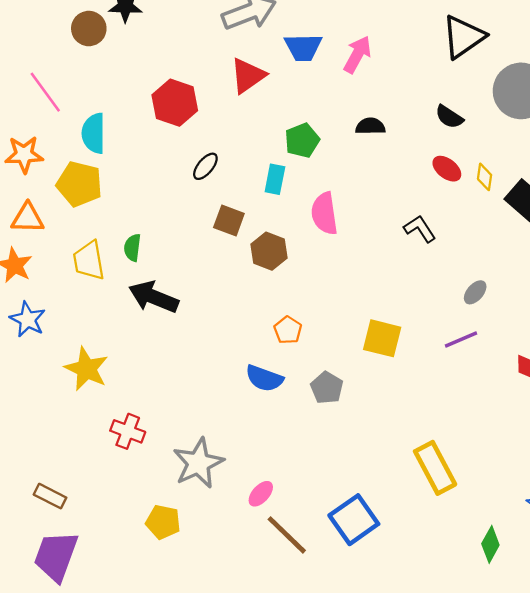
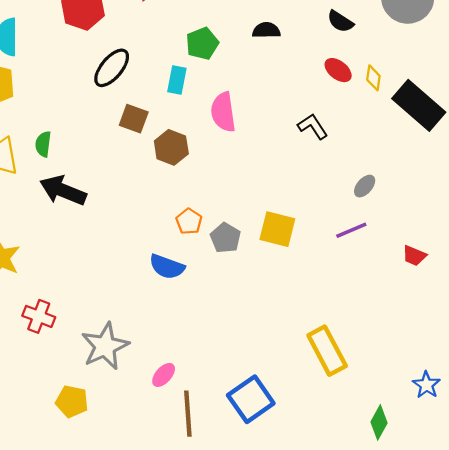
black ellipse: (205, 166) -> (112, 68), size x1.5
gray pentagon: (327, 388) -> (225, 238), moved
brown line: (287, 535) -> (188, 414), turned 42

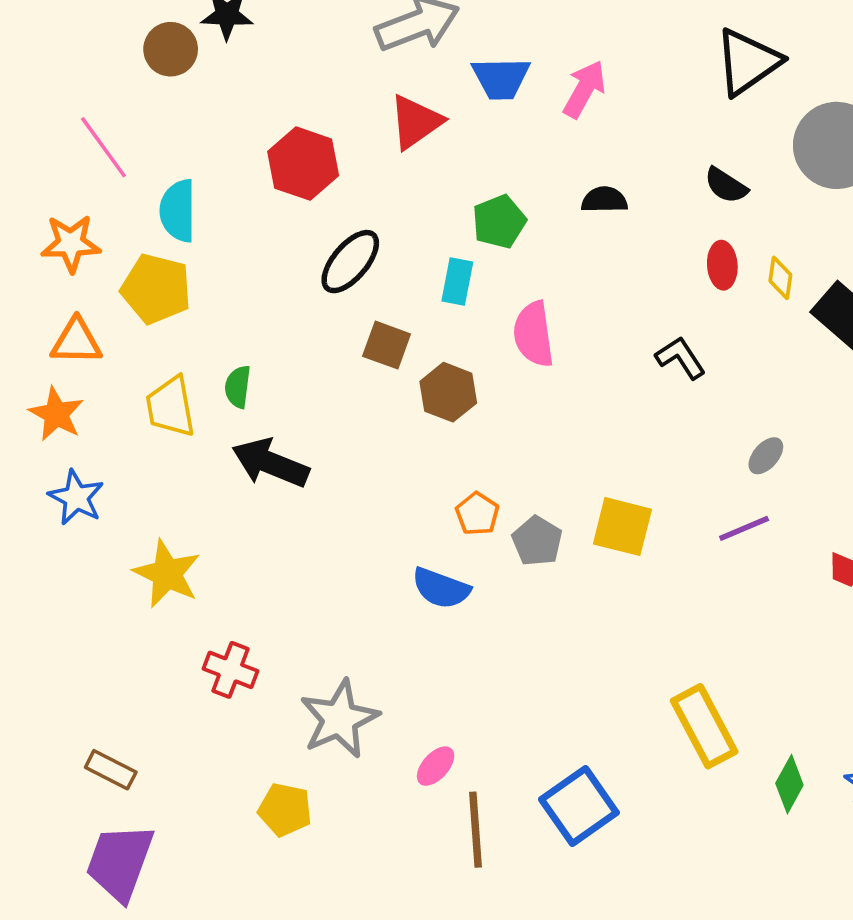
red ellipse: (338, 70) -> (722, 265), turned 48
green diamond: (379, 422) -> (789, 784), moved

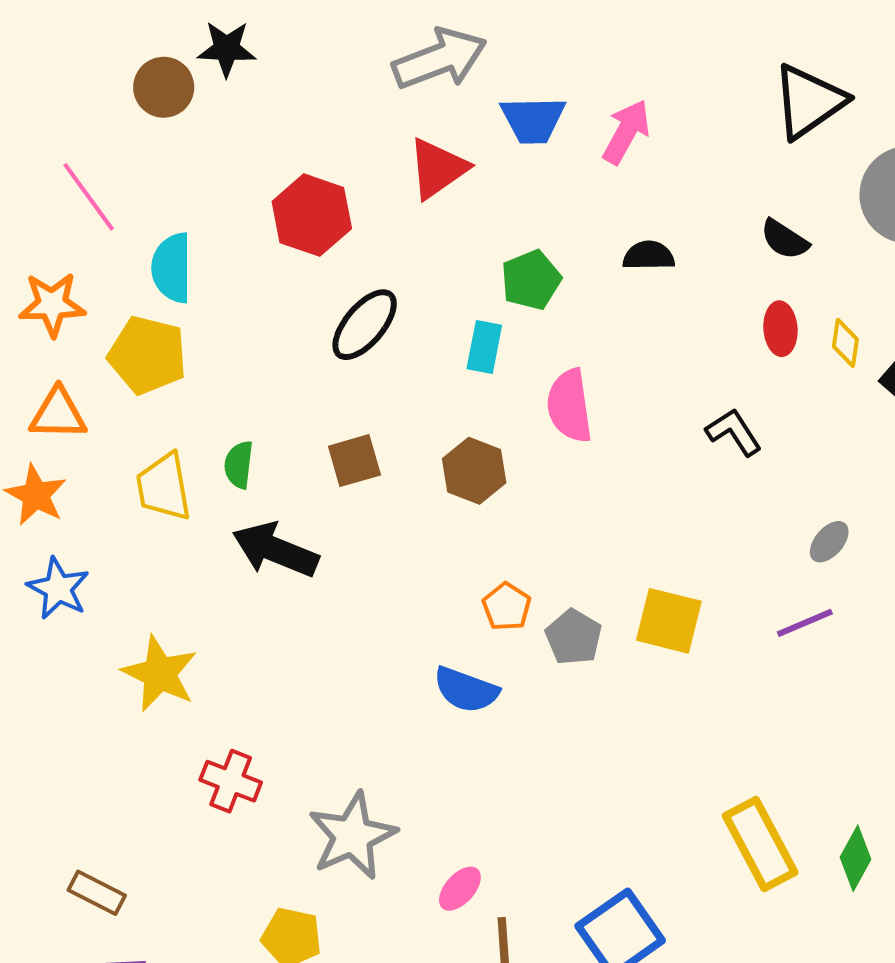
brown square: (387, 345) -> (354, 461), moved, turned -36
green diamond: (789, 784) -> (856, 858), moved

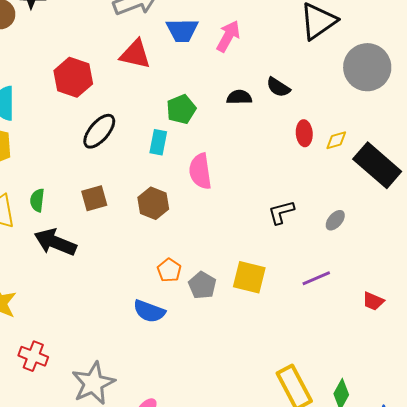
red triangle: (438, 168) -> (135, 54), turned 48
black semicircle: (785, 239) -> (278, 87), moved
yellow diamond: (845, 343) -> (336, 140), turned 65
black L-shape: (734, 432) -> (281, 212), moved, turned -72
gray ellipse: (829, 542) -> (335, 220), moved

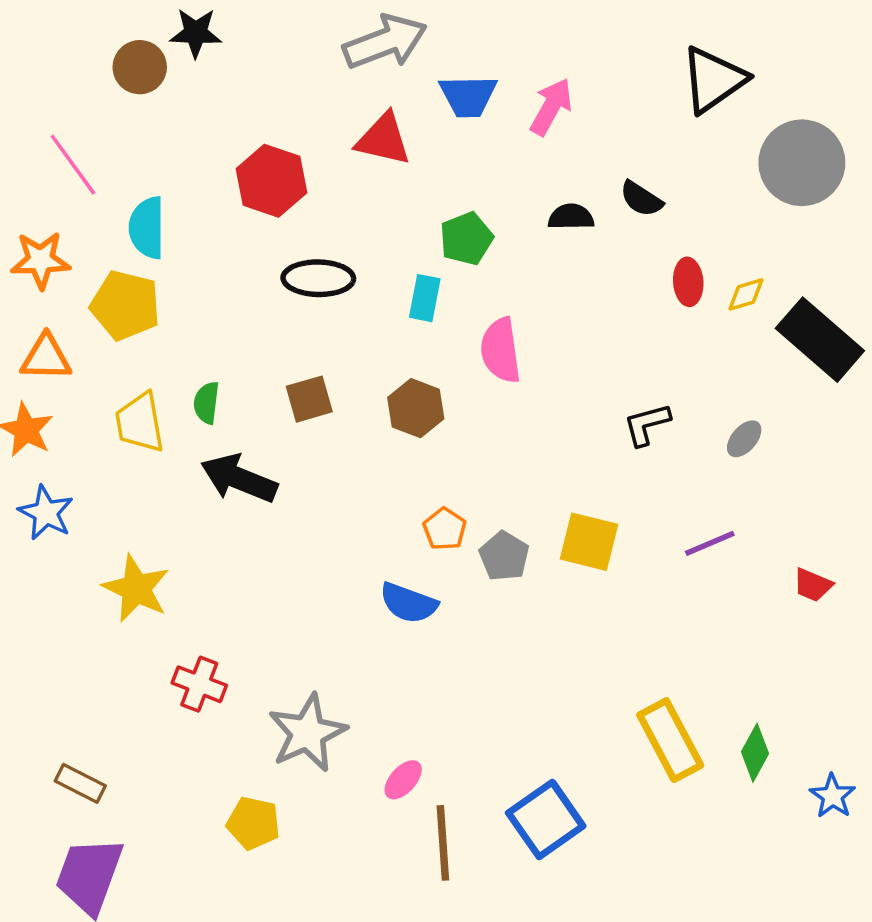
black ellipse: (99, 131) -> (318, 278), turned 51

